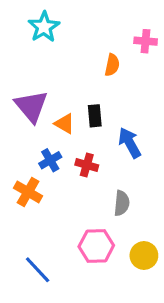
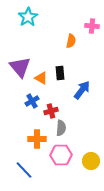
blue arrow: (130, 143) -> (82, 90), turned 66
red cross: (87, 165) -> (51, 111), moved, turned -32
orange cross: (28, 192) -> (37, 139), moved, turned -30
gray semicircle: (122, 203) -> (61, 128), moved

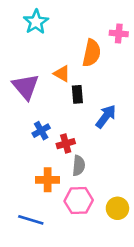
orange semicircle: (71, 41) -> (92, 53), size x1.5
orange triangle: (41, 78) -> (62, 74), moved
blue line: (24, 170) -> (31, 220), turned -30

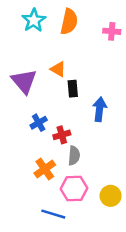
orange semicircle: (92, 53) -> (69, 22), moved
blue arrow: (106, 116) -> (100, 109), turned -30
orange cross: (48, 180) -> (45, 169), turned -35
blue line: (31, 220) -> (53, 214), moved

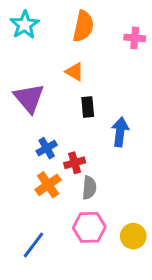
cyan star: (34, 20) -> (25, 25), moved
orange triangle: (58, 69) -> (75, 72), moved
orange cross: (45, 169) -> (48, 185), moved
blue line: (53, 214) -> (33, 245), moved, turned -70

